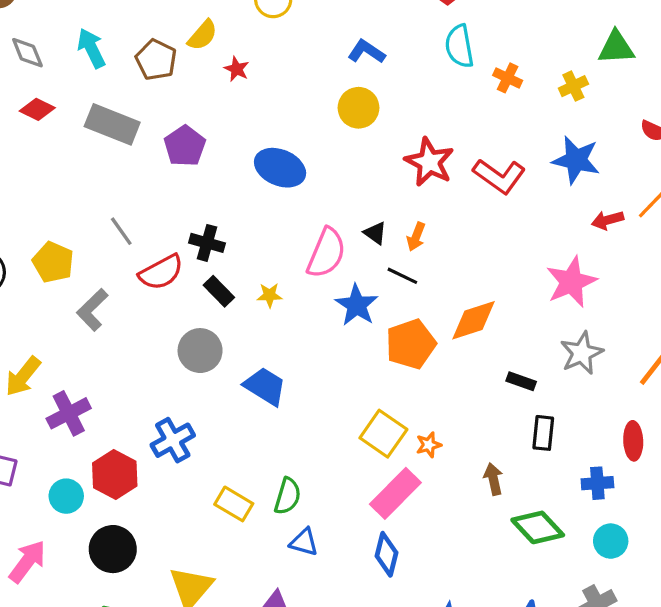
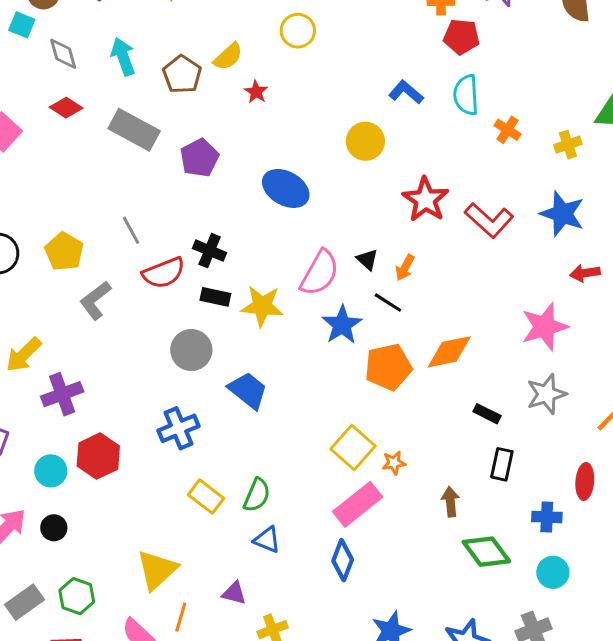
blue L-shape: (366, 52) -> (406, 92), moved
black rectangle: (219, 291) -> (215, 297), turned -40
yellow star: (270, 295) -> (262, 306), size x1.8
blue cross: (173, 440) -> (179, 428), moved
black circle: (113, 549) -> (54, 528), moved, size x0.6

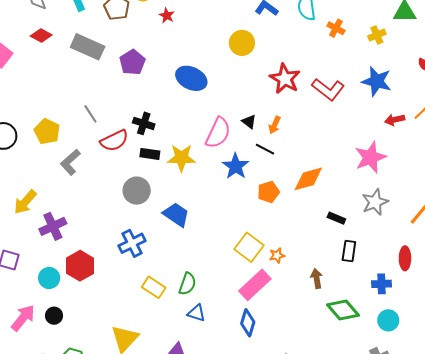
orange pentagon: (388, 367) -> (268, 192), size x0.7

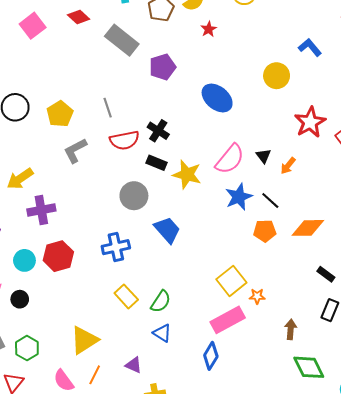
black line: (265, 149) -> (270, 201), moved

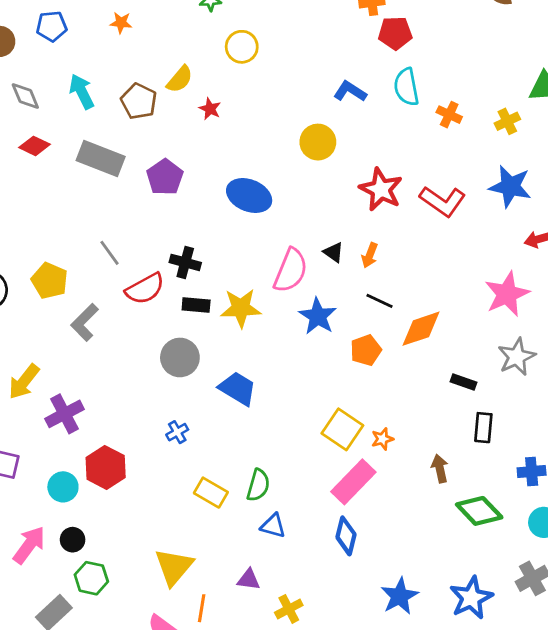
black line: (270, 201) -> (380, 301), moved
blue cross: (116, 247) -> (177, 432), size x0.6
green hexagon: (27, 348) -> (91, 578), moved

